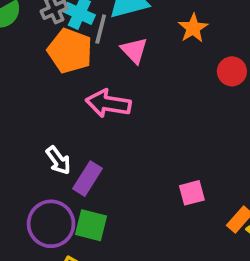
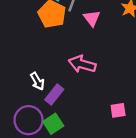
pink arrow: (108, 104) -> (82, 64), moved
green square: (91, 225) -> (53, 124), turned 36

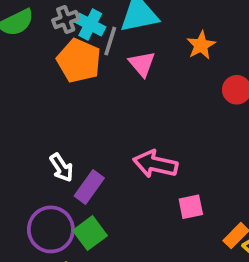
pink arrow: (82, 64) -> (155, 164), moved

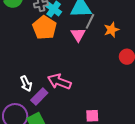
gray line: (110, 41) -> (90, 21), moved
pink arrow: (155, 164) -> (59, 82), moved

